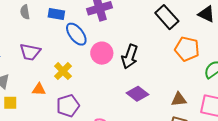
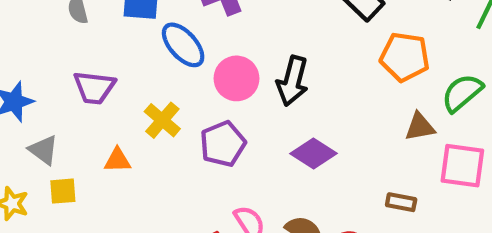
brown triangle: (179, 99) -> (420, 127), moved
purple pentagon: (68, 106) -> (223, 144), moved

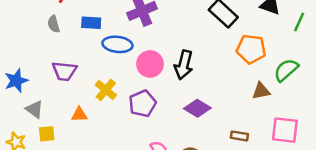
blue ellipse: (183, 45) -> (117, 44), turned -40
pink square: (462, 166) -> (285, 130), moved
brown rectangle: (401, 202) -> (239, 136), moved

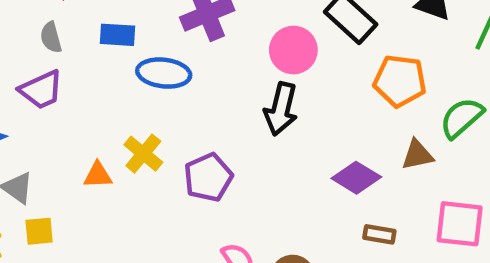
pink circle: (150, 64) -> (293, 50), moved
purple trapezoid: (64, 71) -> (41, 90), moved, turned -30
purple diamond: (197, 108) -> (356, 178), moved
orange triangle: (79, 115) -> (98, 175), moved

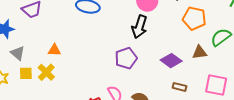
yellow cross: (143, 154) -> (46, 72), moved
purple pentagon: (208, 177) -> (126, 58), moved

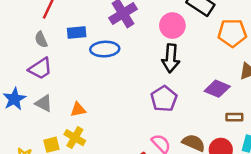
gray triangle: (18, 53) -> (44, 103), moved

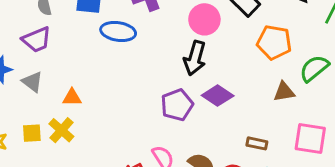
purple diamond: (217, 89) -> (218, 96), moved

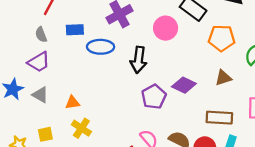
black arrow: (195, 58) -> (139, 60), moved
brown triangle: (284, 92) -> (223, 78), moved
yellow cross: (61, 130) -> (81, 128), moved
brown rectangle: (257, 143) -> (219, 118), size x1.6

